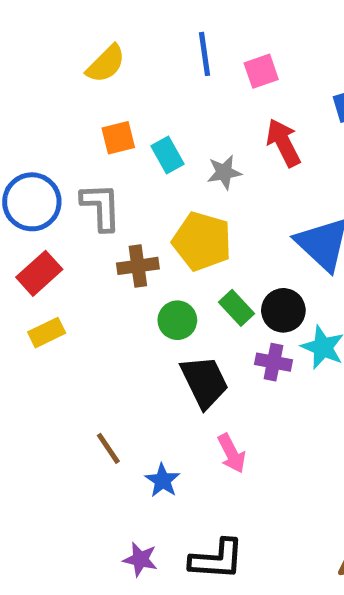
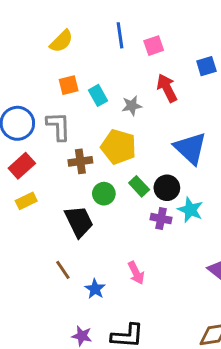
black trapezoid: (204, 382) -> (79, 221), moved

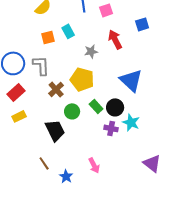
cyan rectangle: (98, 95) -> (68, 31), moved
brown cross: (80, 161) -> (56, 89), turned -35

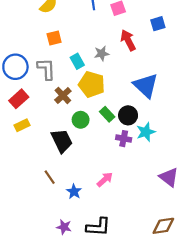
cyan rectangle: (68, 31) -> (77, 61), moved
cyan star: (131, 122) -> (146, 132), turned 30
pink arrow: (94, 165) -> (105, 179), turned -105

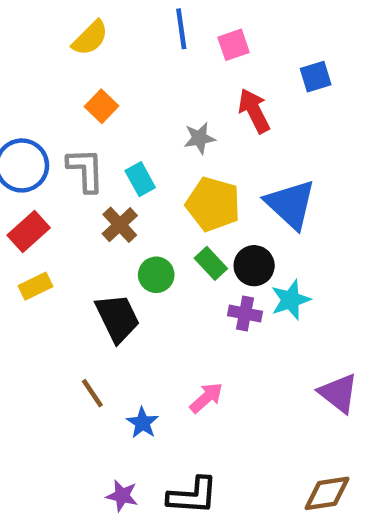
orange square: (54, 38) -> (102, 106), turned -32
cyan rectangle: (77, 61) -> (140, 179), moved
yellow pentagon: (92, 84) -> (213, 204), moved

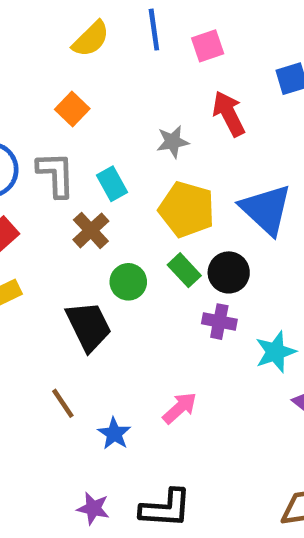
yellow semicircle: (90, 38) -> (91, 39), moved
cyan star: (291, 300) -> (275, 352), moved

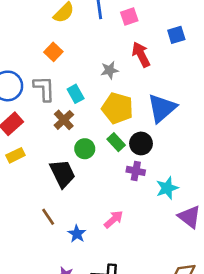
blue triangle: (266, 209) -> (162, 108), turned 36

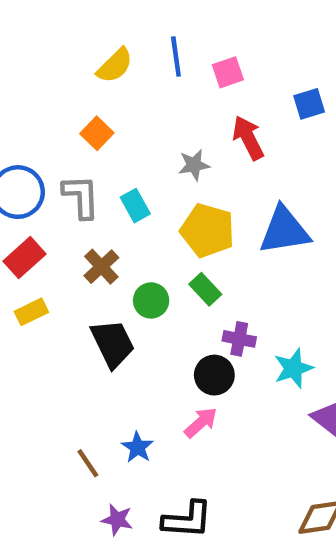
blue triangle: (162, 108) -> (284, 230), turned 32
brown cross: (64, 120) -> (101, 267), moved
black circle: (141, 143) -> (214, 375), moved
brown line: (48, 217) -> (88, 463), moved

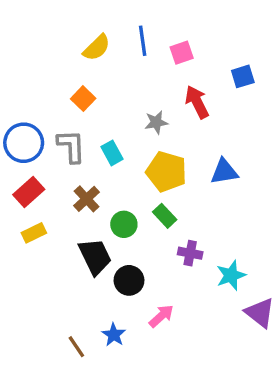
blue triangle: (284, 230) -> (224, 172), size x0.7
black circle: (214, 375) -> (129, 280), moved

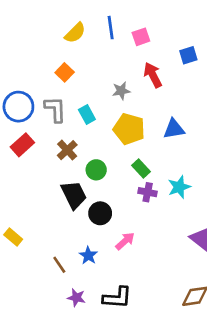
green rectangle: (165, 216) -> (141, 169), moved
yellow rectangle: (34, 233) -> (13, 237), moved, turned 66
cyan star: (231, 275) -> (179, 187), moved

